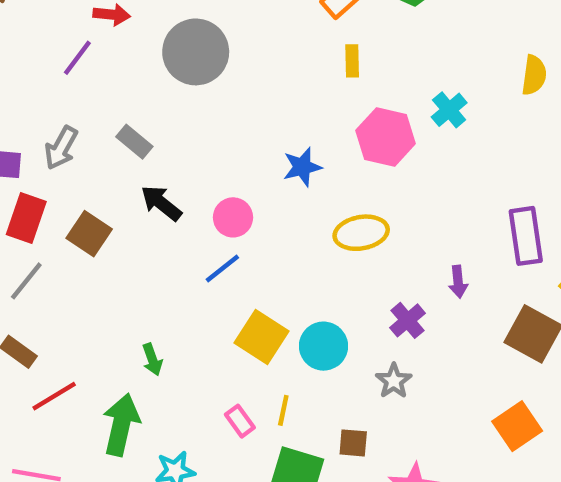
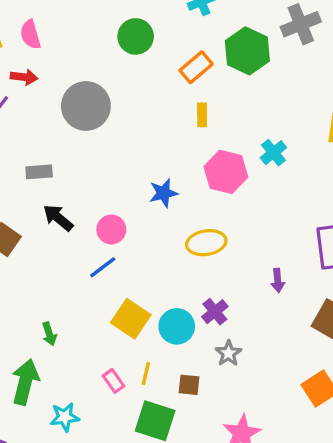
gray rectangle: (134, 142) -> (39, 172), turned -45
purple cross: (408, 320) -> (215, 312), moved
brown square: (353, 443) -> (189, 385), moved

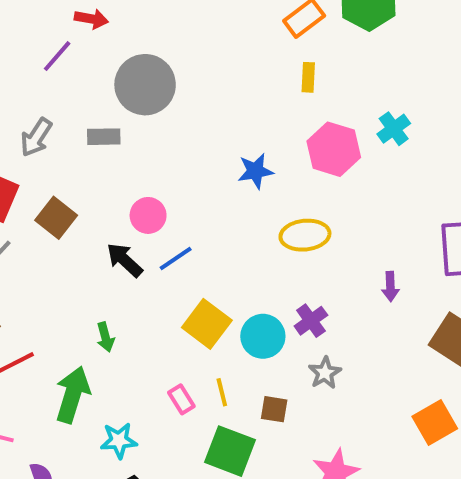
gray circle: (86, 106) -> (145, 85), moved
black arrow: (58, 218) -> (125, 260), moved
pink circle: (111, 229) -> (148, 215), moved
yellow line: (146, 374) -> (222, 392), turned -30

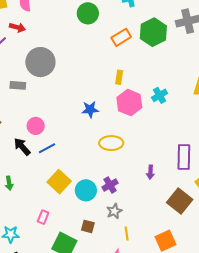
yellow rectangle: (308, 77) -> (119, 77), moved
yellow line: (222, 392) -> (127, 234), moved
pink rectangle: (181, 399) -> (43, 217), turned 48

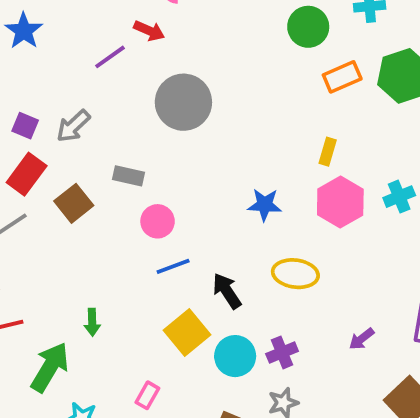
green circle: (88, 13) -> (308, 27), moved
gray rectangle: (18, 85) -> (129, 176), moved
black arrow: (22, 147) -> (227, 291), moved
purple arrow: (150, 172) -> (362, 339), turned 40

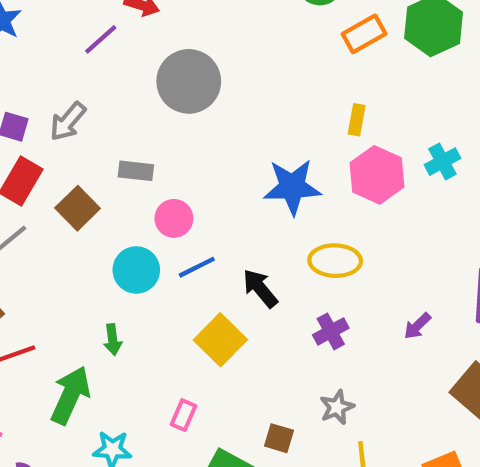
blue star: (265, 205) -> (292, 187), size x1.5
purple cross: (282, 352) -> (331, 331), moved
cyan circle: (235, 356) -> (136, 270), moved

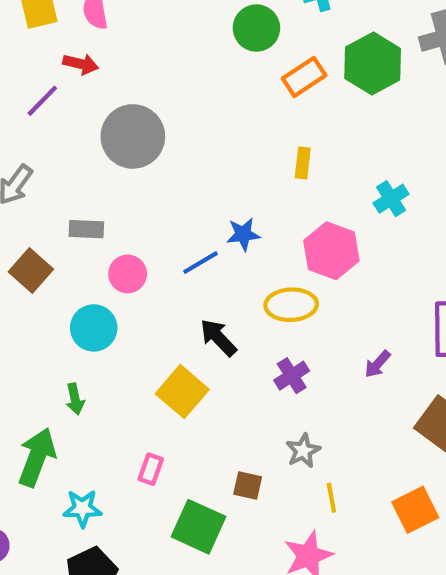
pink hexagon: (377, 175) -> (331, 251), moved
blue star: (292, 187) -> (243, 234), size x0.6
blue line: (197, 267) -> (200, 263), moved

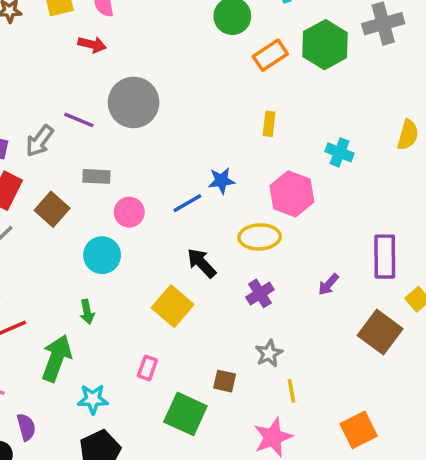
purple line: (42, 101) -> (79, 120), moved, turned 68
cyan cross: (391, 199) -> (340, 152), turned -36
orange square: (415, 510) -> (359, 430), moved

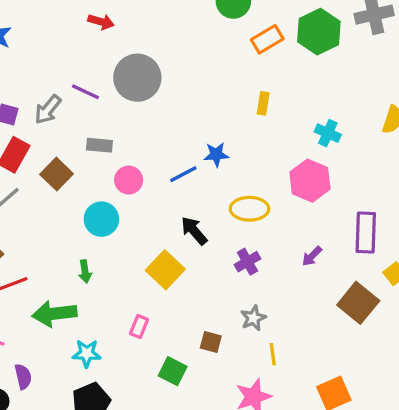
pink hexagon: (292, 194) -> (310, 181), moved
green arrow: (57, 358) -> (54, 314), turned -120
green square: (185, 414) -> (173, 371), size x0.7

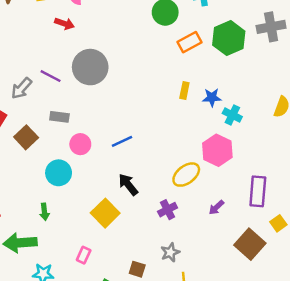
blue star: (216, 155) -> (212, 98), moved
yellow ellipse: (249, 209) -> (186, 175), moved, turned -40

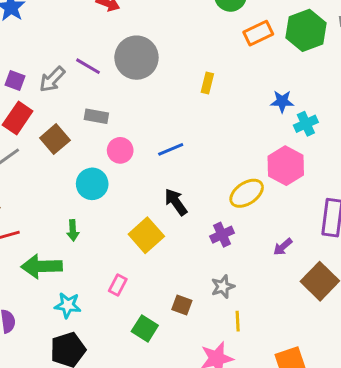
yellow rectangle: (184, 90) -> (207, 83), moved
cyan cross: (232, 115) -> (306, 124), turned 36
purple arrow: (216, 207) -> (283, 247), moved

